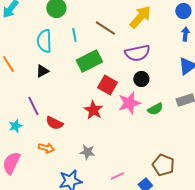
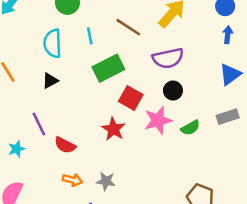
orange arrow: (46, 148) -> (72, 180), moved

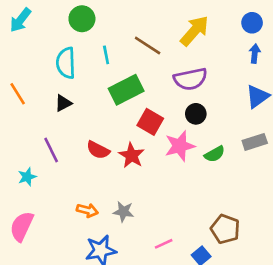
red semicircle: (65, 145) -> (98, 150), moved

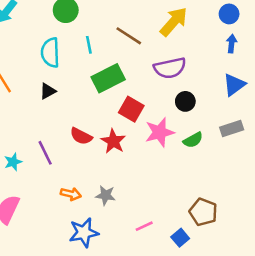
black circle: (196, 114) -> (185, 101), moved
purple line: (51, 150) -> (45, 153), moved

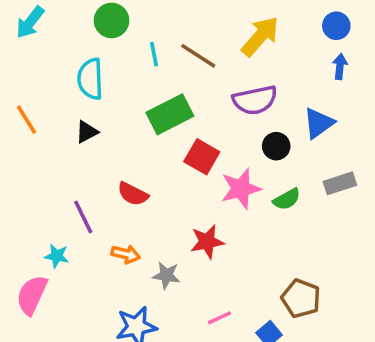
cyan line: (89, 45) -> (154, 54), moved
blue triangle: (234, 85) -> (319, 123), moved
red star: (113, 141) -> (207, 242), moved, turned 30
cyan star: (13, 162) -> (57, 256), moved, turned 30
orange arrow: (71, 194) -> (126, 254), moved

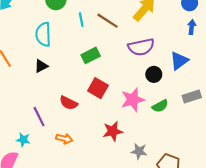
green rectangle: (170, 114) -> (91, 55), size x0.7
red square: (202, 157) -> (98, 88), moved
gray star: (166, 275) -> (139, 151), moved

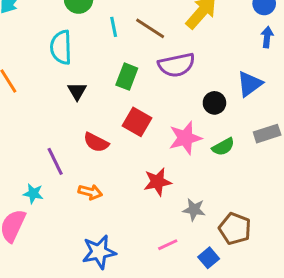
purple semicircle: (141, 47) -> (176, 65), moved
green rectangle: (91, 55) -> (127, 77), turned -42
black triangle: (41, 66) -> (77, 91), moved, turned -32

